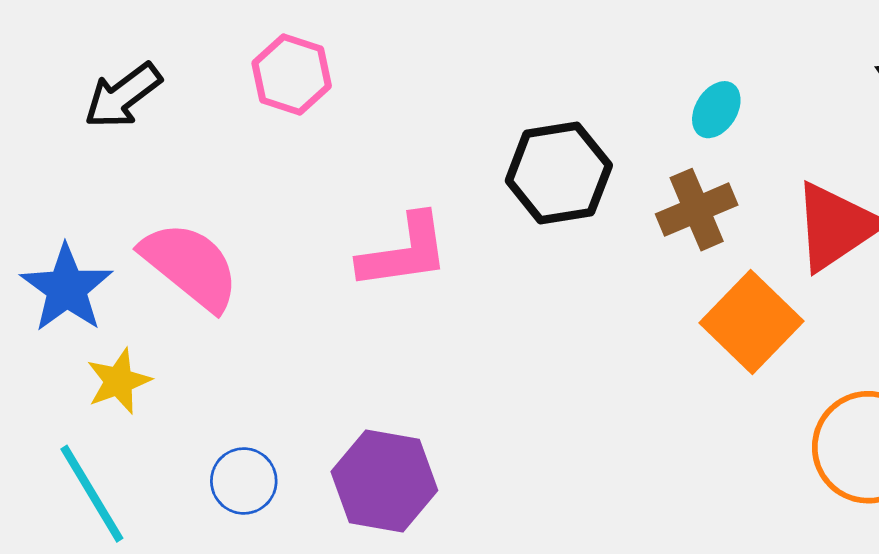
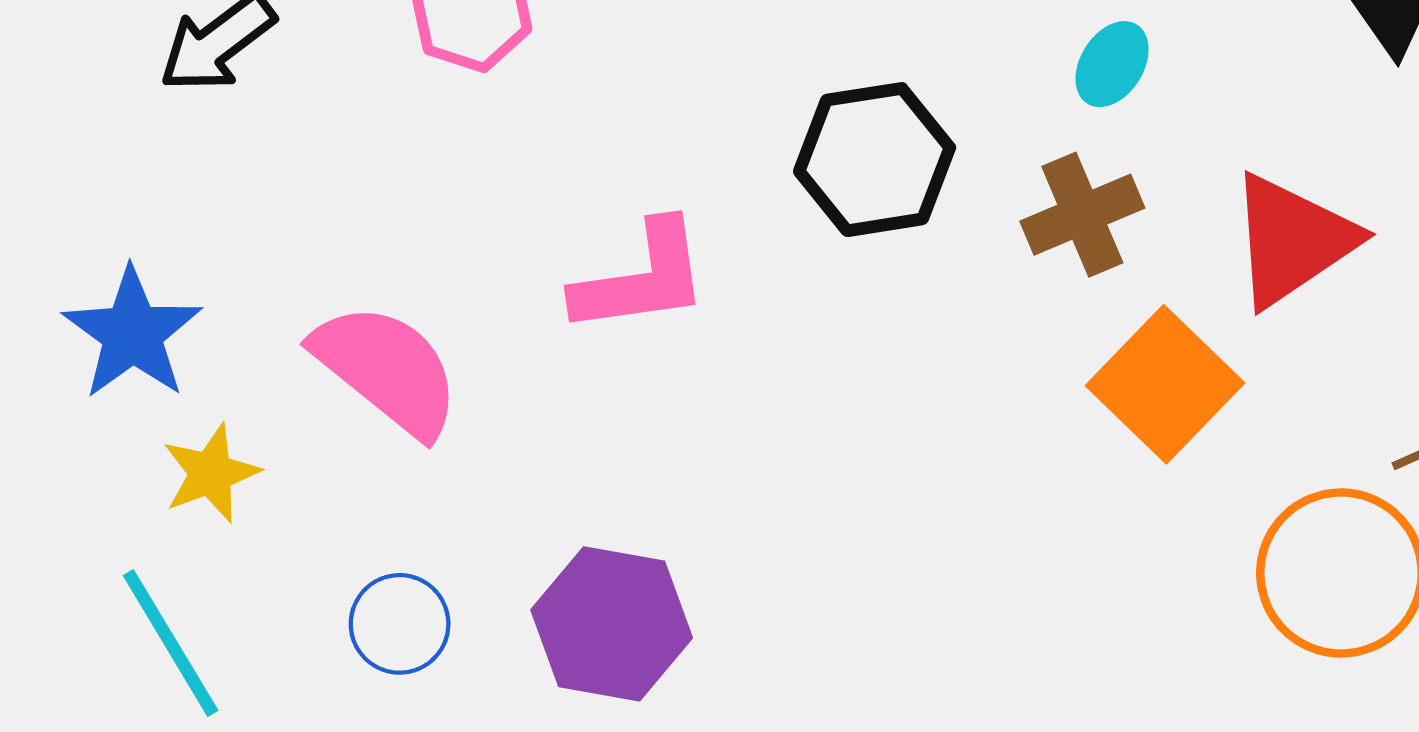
pink semicircle: (190, 266) -> (387, 369), moved

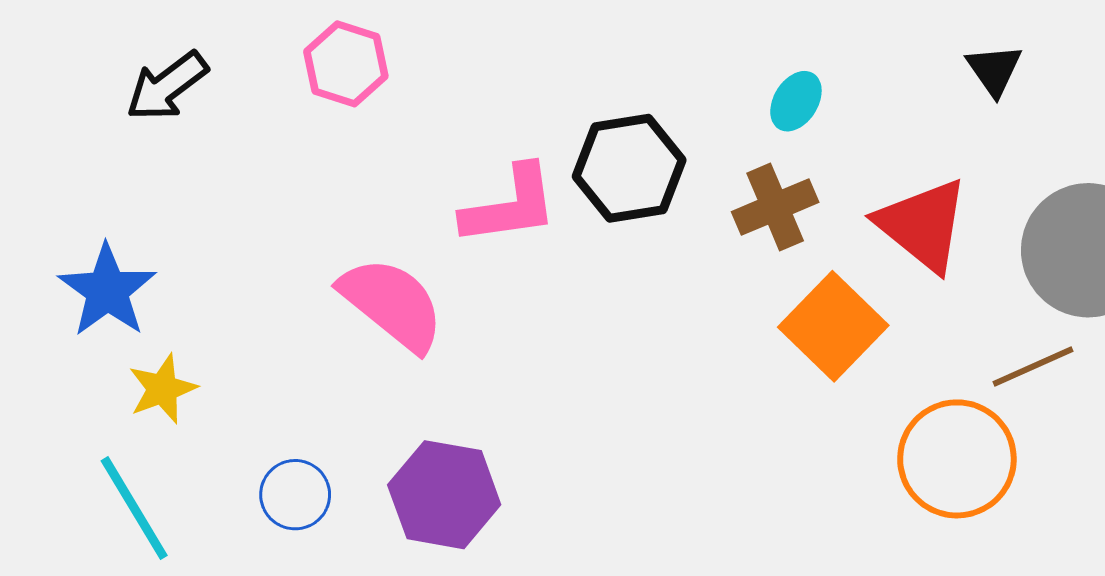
red triangle: (1292, 240) -> (923, 225), turned -47
pink L-shape: (641, 278) -> (510, 206), moved
pink semicircle: (387, 369) -> (392, 304), moved

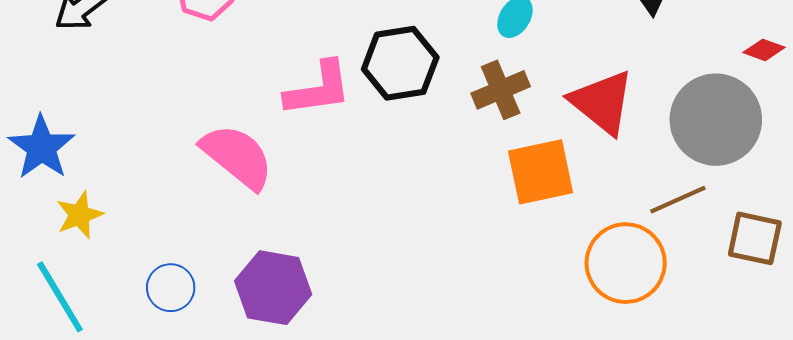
orange square: (833, 326) -> (541, 172), turned 34

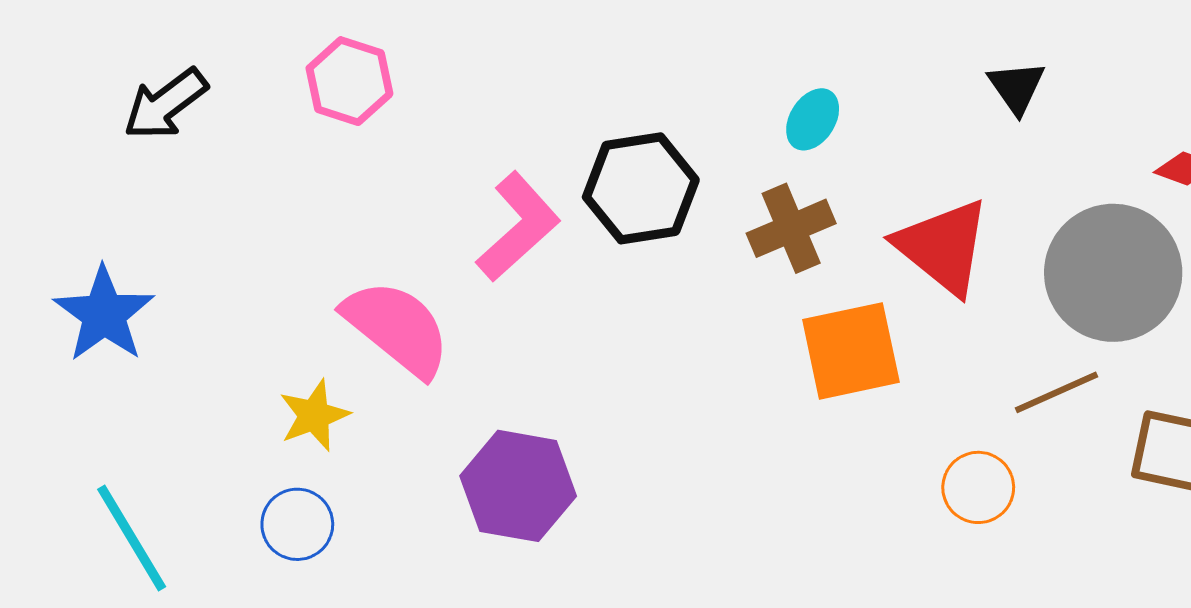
pink L-shape: (318, 89) -> (518, 227), turned -34
yellow star: (79, 215) -> (314, 415), moved
orange circle: (626, 263) -> (978, 487), size x0.6
purple hexagon: (273, 288) -> (518, 486), moved

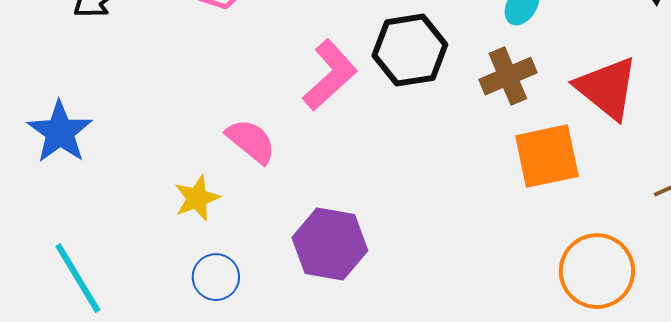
pink semicircle: (397, 328) -> (251, 141), size x0.7
orange circle: (978, 487) -> (597, 271), moved, size x1.6
blue circle: (297, 524) -> (216, 277), moved

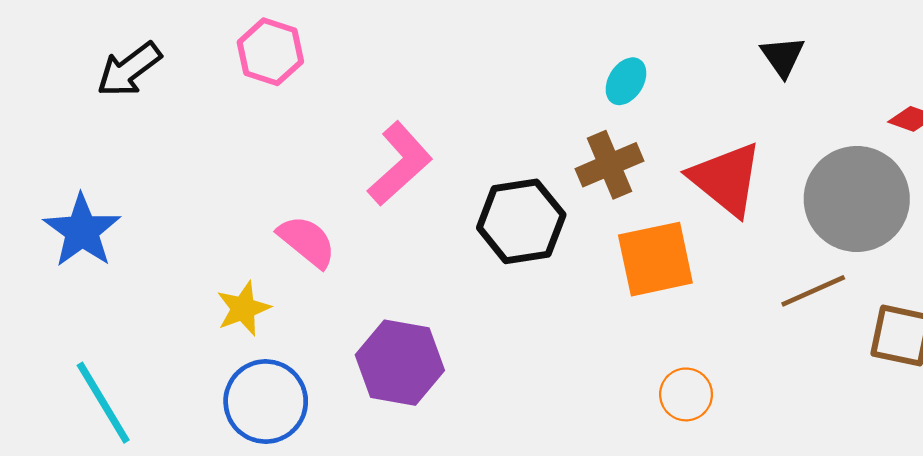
black hexagon: (410, 50) -> (521, 221), moved
orange circle: (597, 271) -> (686, 394), moved, size x0.6
blue circle: (216, 277) -> (266, 402), size x1.5

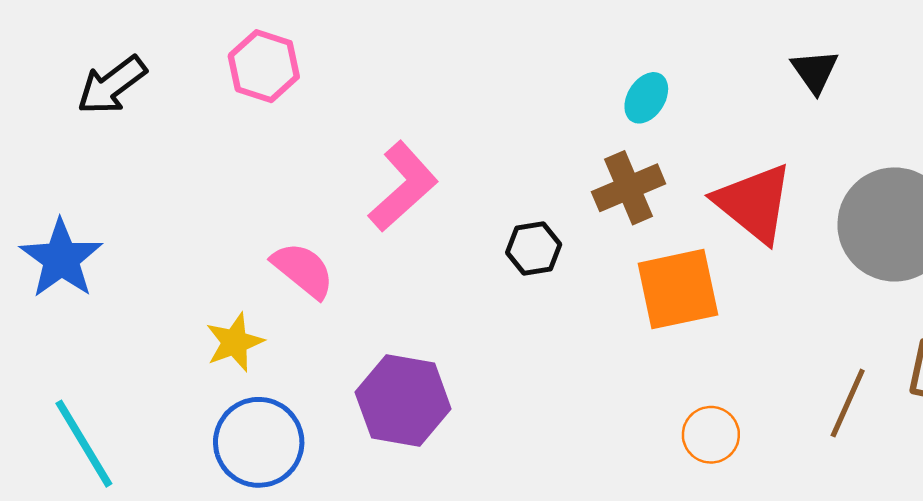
black hexagon: (521, 221) -> (534, 249), size x0.6
brown line: (813, 291) -> (848, 403), moved, turned -42

